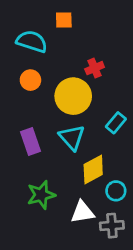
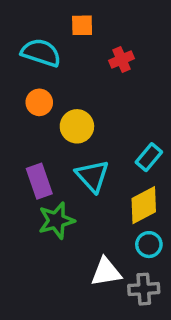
red cross: (95, 68) -> (121, 60), moved
yellow circle: (73, 96) -> (77, 126), moved, size x0.7
yellow diamond: (93, 170) -> (144, 205), moved
green star: (41, 195) -> (56, 221), moved

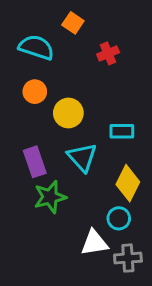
orange square: (82, 25) -> (73, 23), turned 35
cyan rectangle: (149, 157) -> (122, 131), moved, turned 50
yellow diamond: (144, 205) -> (128, 183), turned -36
cyan circle: (149, 245) -> (119, 218), moved

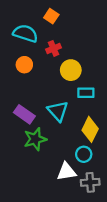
red cross: (108, 53) -> (54, 48), moved
yellow circle: (68, 113) -> (71, 70), moved
purple rectangle: (35, 162) -> (24, 114), turned -36

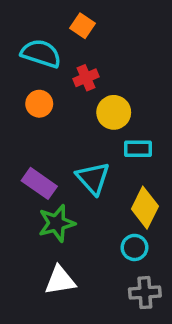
white triangle: (66, 172) -> (60, 280), moved

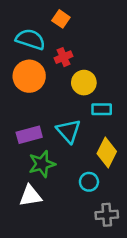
orange circle: (39, 104) -> (29, 76), size x1.6
purple rectangle: (39, 183) -> (29, 135), turned -50
cyan circle: (134, 247) -> (89, 182), moved
white triangle: (60, 280) -> (30, 196), moved

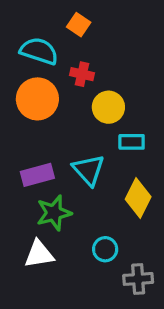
red cross: (64, 57) -> (82, 74), turned 36
cyan circle: (89, 182) -> (105, 249), moved

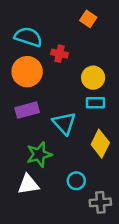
orange square: (79, 25) -> (88, 19), moved
yellow circle: (108, 107) -> (93, 78), moved
purple rectangle: (37, 175) -> (27, 110), moved

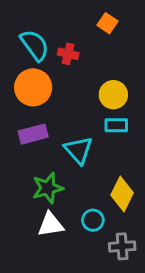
cyan semicircle: (28, 37) -> (35, 45), turned 36
red cross: (60, 54) -> (68, 54), moved
yellow diamond: (100, 144) -> (122, 194), moved
white triangle: (28, 184) -> (51, 225), moved

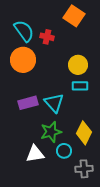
orange square: (108, 23) -> (74, 16), size x1.5
purple rectangle: (33, 134) -> (28, 103), moved
green star: (48, 188) -> (51, 132), moved

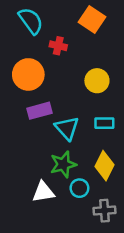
cyan semicircle: (24, 31) -> (31, 21), moved
cyan rectangle: (80, 86) -> (104, 123), moved
purple rectangle: (28, 103) -> (40, 111), moved

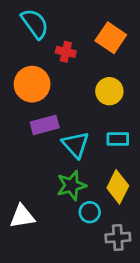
orange square: (92, 20) -> (111, 38), moved
white triangle: (43, 192) -> (22, 216), moved

